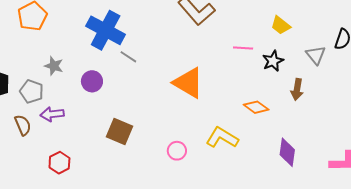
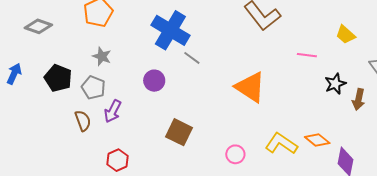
black star: (273, 61) -> (335, 84), moved
gray star: (54, 66) -> (102, 56), moved
orange diamond: (256, 107) -> (317, 140), moved
purple arrow: (52, 114) -> (113, 111), turned -60

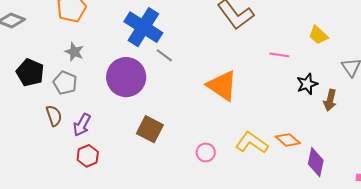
purple circle: (154, 81) -> (126, 77), size x1.8
purple arrow: (113, 111) -> (82, 125), moved

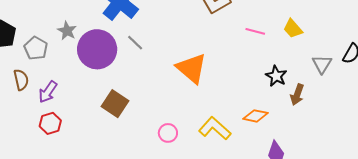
gray star: (74, 52) -> (67, 31), moved
gray line: (164, 55) -> (135, 43), moved
pink line: (279, 55) -> (255, 31), moved
black star: (307, 84) -> (276, 76), turned -30
orange diamond: (288, 140) -> (255, 116), moved, turned -35

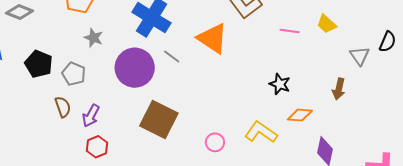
gray star: (67, 31) -> (94, 38), moved
orange triangle: (192, 68) -> (213, 38), moved
black star: (276, 76) -> (280, 84), moved
brown square: (115, 104) -> (159, 120), size x1.4

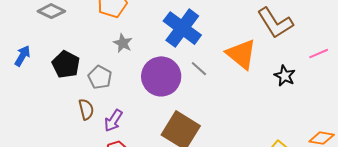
pink line: (290, 31) -> (319, 54), turned -36
black star: (280, 84) -> (285, 76), moved

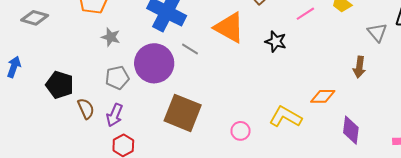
black pentagon: (66, 64) -> (60, 85), moved
gray pentagon: (100, 77) -> (117, 78), moved, turned -30

